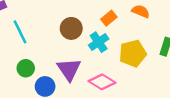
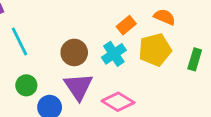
brown circle: (71, 28) -> (74, 52), moved
yellow pentagon: (133, 53) -> (155, 50), moved

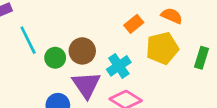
cyan cross: (114, 54) -> (119, 66), moved
green circle: (26, 85) -> (55, 58), moved

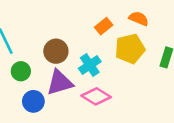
green circle: (55, 58) -> (21, 71), moved
purple triangle: (86, 85) -> (60, 83), turned 48

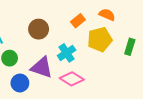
brown circle: (56, 51) -> (39, 29), moved
purple triangle: (60, 83) -> (42, 67), turned 35

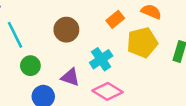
purple triangle: (42, 67) -> (70, 77), size x0.7

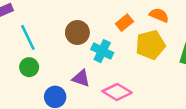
cyan cross: (101, 59) -> (102, 51), moved, turned -30
green circle: (30, 66) -> (29, 67), moved

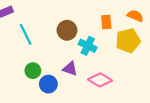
orange rectangle: (124, 23) -> (106, 22), turned -56
green circle: (29, 67) -> (33, 71), moved

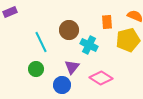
cyan line: (26, 34) -> (41, 42), moved
purple triangle: (70, 69) -> (72, 67), turned 49
blue circle: (48, 84) -> (62, 85), moved

